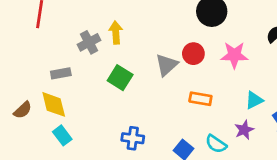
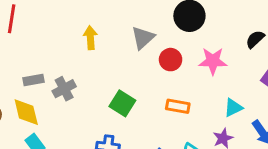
gray cross: (89, 42) -> (64, 89), moved
gray triangle: (167, 65) -> (143, 38), moved
green square: (120, 78) -> (122, 103), moved

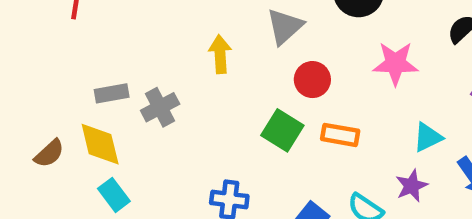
yellow arrow: (90, 38) -> (220, 54), moved
red circle: (171, 60) -> (312, 80), moved
green square: (122, 103) -> (282, 130), moved

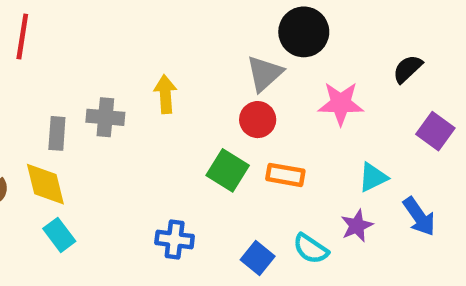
gray triangle: (285, 26) -> (265, 73), moved
gray rectangle: (112, 93) -> (57, 133), turned -76
gray cross: (160, 107) -> (105, 117), moved, turned 33

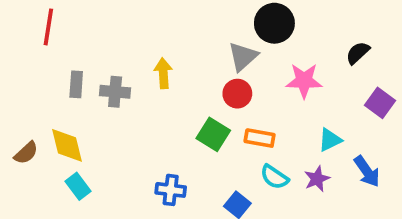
gray rectangle: (57, 133) -> (76, 84), moved
cyan semicircle: (311, 249) -> (274, 177), moved

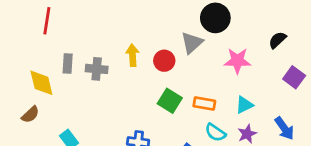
red circle: (237, 94) -> (164, 61), moved
cyan triangle: (330, 140) -> (244, 105), moved
yellow diamond: (67, 145) -> (41, 83), moved

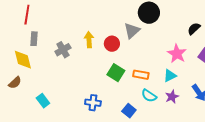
pink star: (237, 61) -> (177, 54), moved, turned 30
gray rectangle: (68, 63) -> (34, 39), moved
gray cross: (97, 69) -> (63, 50), turned -35

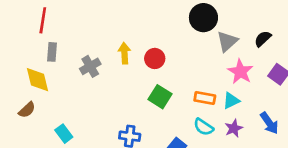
gray triangle: (132, 31) -> (227, 41), moved
orange rectangle: (141, 75) -> (205, 98), moved

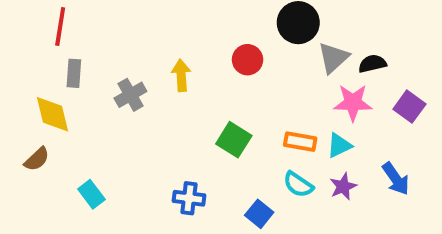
black semicircle: (263, 39) -> (372, 64), moved, turned 30
red circle: (155, 58) -> (248, 60), moved
pink star: (240, 72) -> (353, 103), turned -30

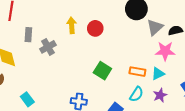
red circle: (248, 60) -> (95, 28), moved
gray rectangle: (74, 73) -> (28, 35), moved
yellow arrow: (181, 75) -> (72, 25), moved
cyan semicircle: (298, 185) -> (136, 94), turned -91

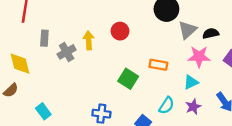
yellow arrow: (72, 25) -> (89, 40), moved
orange rectangle: (137, 72) -> (158, 65), moved

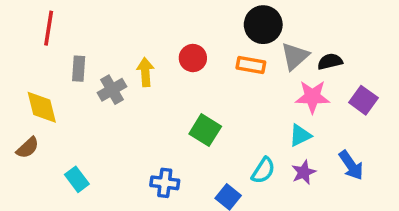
orange rectangle: (158, 65) -> (251, 65), moved

